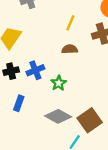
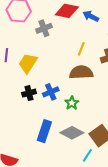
brown semicircle: (70, 49) -> (81, 72), size x1.6
blue rectangle: (19, 103) -> (44, 131), moved, size x1.5

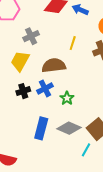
gray cross: (44, 28) -> (31, 36), moved
brown semicircle: (81, 72) -> (54, 65), moved

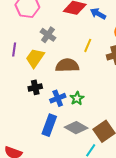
gray cross: (31, 36) -> (48, 35), turned -35
blue cross: (45, 88) -> (58, 98), moved

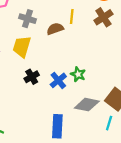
brown semicircle: (67, 65) -> (55, 29), moved, size x0.7
blue rectangle: (49, 125) -> (57, 126), moved

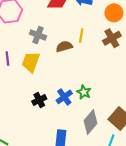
black cross: (32, 77) -> (39, 100), moved
gray diamond: (87, 105) -> (91, 122), turned -65

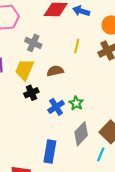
brown semicircle: (64, 46) -> (55, 71), moved
black cross: (39, 100) -> (31, 93), moved

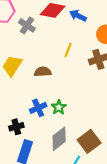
gray cross: (33, 43) -> (27, 25), moved
black cross: (31, 93) -> (16, 127), moved

